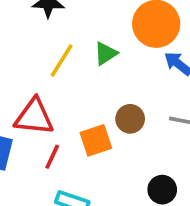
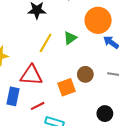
red line: (52, 157) -> (38, 106), moved, turned 40

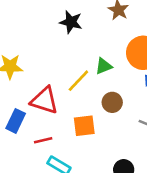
yellow line: (46, 43) -> (78, 81), moved
brown circle: (85, 74) -> (112, 102), moved

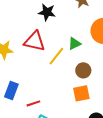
red triangle: (44, 100) -> (34, 41), moved
orange square: (84, 126) -> (81, 93), moved

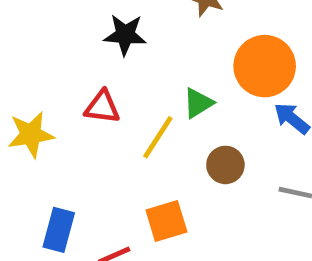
red triangle: (34, 41) -> (102, 107), size x0.7
orange square: (81, 93) -> (166, 221), moved

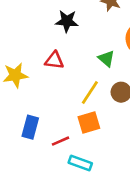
green triangle: (198, 103) -> (106, 58), turned -48
yellow line: (158, 137) -> (90, 93), moved

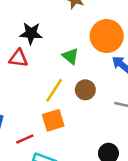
black star: (67, 21) -> (31, 33), moved

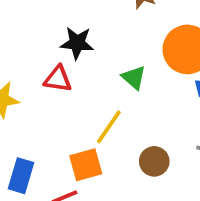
brown circle: (85, 90) -> (154, 161), moved
orange square: (53, 120) -> (86, 165), moved

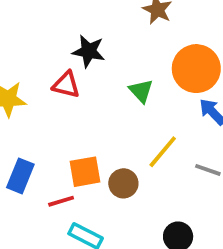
yellow line: (109, 127) -> (163, 152), moved
brown circle: (154, 161) -> (123, 183), moved

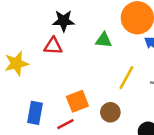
green triangle: (141, 91) -> (104, 40), turned -30
brown circle: (123, 183) -> (110, 112), moved

